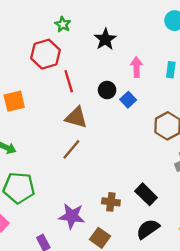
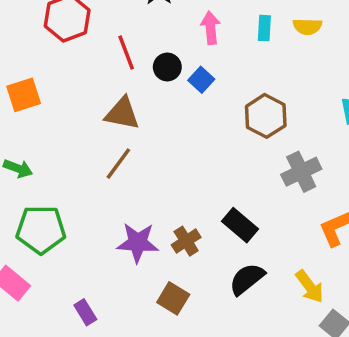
red line: (69, 81) -> (126, 52), moved
brown cross: (111, 202) -> (186, 241), turned -36
purple star: (72, 216) -> (138, 243), moved

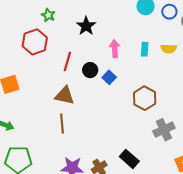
red line: (126, 52) -> (67, 62), turned 36
brown line: (118, 164) -> (62, 123), turned -42

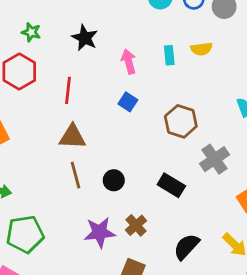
black circle: (90, 70) -> (114, 180), moved
black rectangle: (129, 159) -> (171, 185), moved

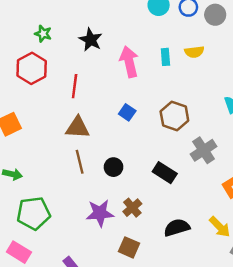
pink arrow: (129, 62) -> (129, 62), size x1.4
blue square: (128, 102) -> (127, 112), moved
black semicircle: (186, 247) -> (177, 228), turned 30

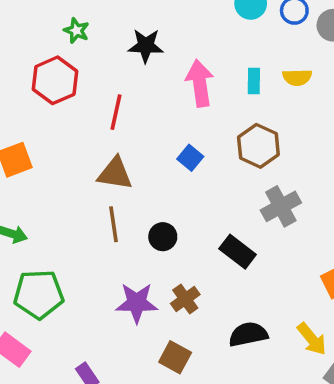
black star: (91, 40) -> (146, 46), turned -30
brown hexagon: (174, 116) -> (258, 146), moved
gray cross: (204, 150) -> (281, 206), moved

